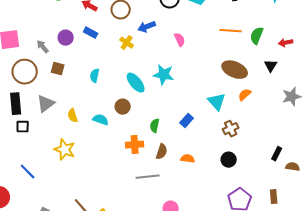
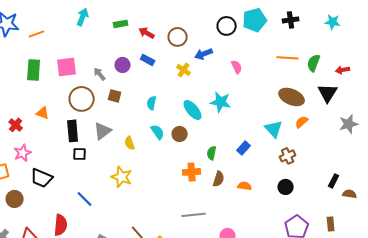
black triangle: (271, 66) -> (328, 93), size x1.5
cyan semicircle: (101, 120) -> (158, 132), moved, turned 35
gray line: (148, 177) -> (194, 215), moved

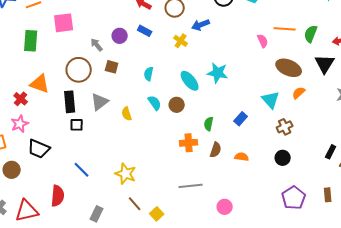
pink square: (67, 67) -> (64, 23), moved
pink semicircle: (237, 67) -> (263, 41), moved
orange triangle: (43, 113) -> (40, 84), size x1.5
red cross: (16, 125) -> (21, 99), moved
yellow star: (122, 177) -> (126, 174), moved

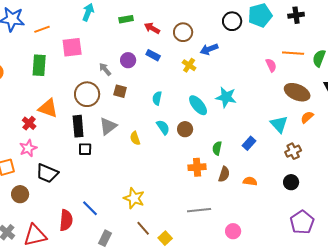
blue line: (82, 170) -> (90, 208), moved

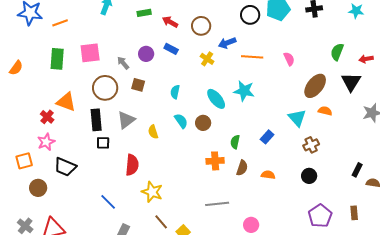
pink square: (72, 47) -> (90, 53), moved
orange line: (293, 53) -> (252, 57), moved
brown ellipse: (297, 92) -> (315, 86), turned -75
orange semicircle: (307, 117) -> (325, 111), turned 56
red semicircle: (66, 220) -> (132, 165), moved

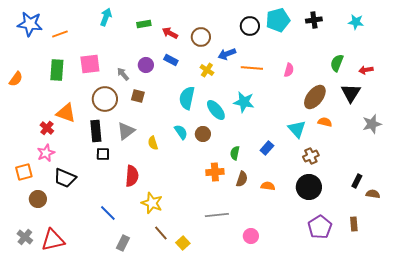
pink semicircle: (289, 59) -> (289, 70), turned 40
cyan semicircle: (175, 92) -> (187, 98), moved, size x1.6
black circle: (309, 176) -> (309, 187), size x1.6

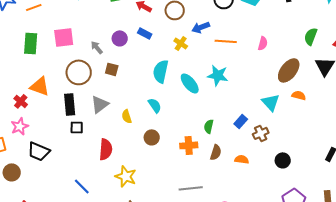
brown circle: (203, 134) -> (152, 137), moved
brown cross: (311, 156) -> (261, 133), moved
black circle: (309, 187) -> (283, 160), size x0.6

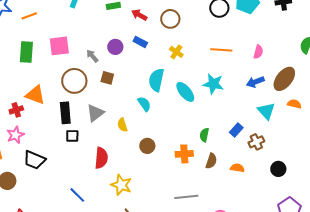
blue arrow: (201, 27) -> (255, 82), moved
red cross: (21, 101) -> (16, 110), turned 32
cyan semicircle: (155, 105) -> (144, 104), moved

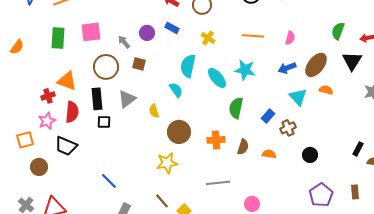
green semicircle: (204, 135) -> (236, 108), moved, size x1.5
brown circle: (147, 146) -> (179, 132), size x1.5
red semicircle: (101, 158) -> (72, 112), moved
yellow star: (121, 185) -> (167, 163), moved, turned -30

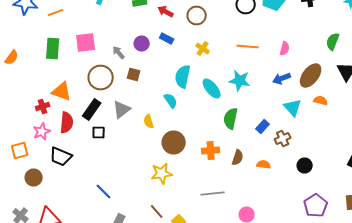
black rectangle: (97, 99) -> (92, 110), turned 40

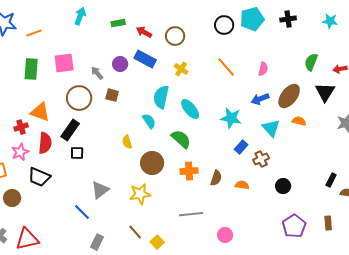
blue rectangle: (167, 38) -> (145, 59), size x1.5
orange line: (248, 46) -> (226, 67), turned 45
cyan star: (240, 80) -> (231, 118), moved
gray triangle: (122, 110) -> (100, 190), moved
green semicircle: (231, 118) -> (181, 139), moved, turned 120

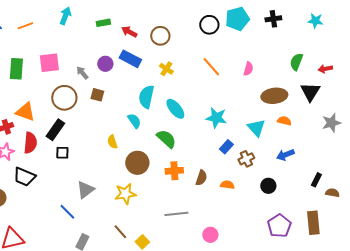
orange line: (34, 33) -> (25, 26), moved
brown ellipse: (289, 96) -> (274, 96), turned 45
blue arrow: (260, 99) -> (285, 155), moved
brown rectangle: (328, 223) -> (313, 223), size x1.6

